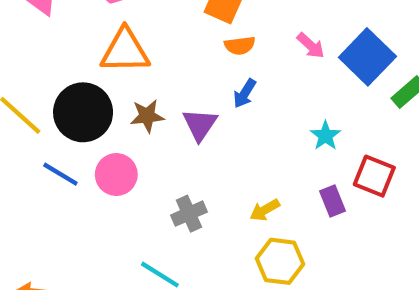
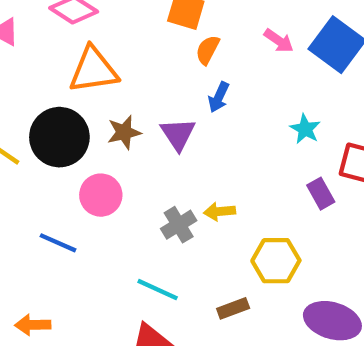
orange semicircle: (240, 46) -> (208, 50), turned 132
blue line: (60, 174) -> (58, 243), moved
yellow arrow: (265, 210) -> (220, 211), moved, turned 32

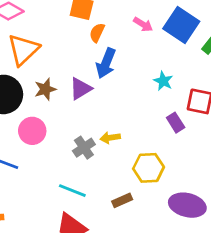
orange triangle: (93, 70) -> (23, 50), turned -32
blue arrow: (219, 97) -> (106, 63), size x1.5
purple triangle: (178, 134) -> (81, 89), turned 35

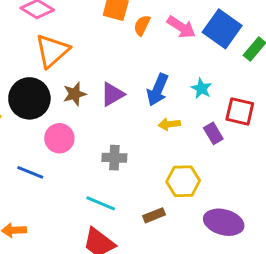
pink arrow: (143, 24) -> (181, 27), size x1.4
orange semicircle: (97, 33) -> (142, 25), moved
blue arrow: (106, 63) -> (158, 90), moved
yellow arrow: (110, 138) -> (169, 124), moved
gray cross: (84, 148) -> (114, 158), turned 35

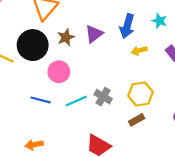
gray cross: (114, 158) -> (103, 97), moved, turned 36
yellow hexagon: (183, 181) -> (140, 94), moved
cyan line: (101, 203) -> (76, 101), moved, turned -40

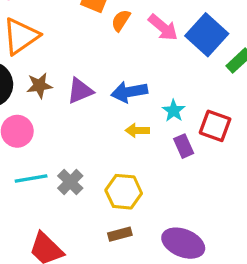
cyan star: (159, 21) -> (174, 111), moved
blue arrow: (127, 26) -> (129, 92), turned 50
brown rectangle: (137, 120) -> (120, 234), moved

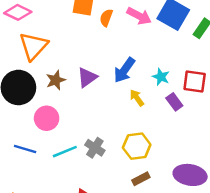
blue arrow: (129, 92) -> (124, 70), turned -32
yellow arrow: (137, 130) -> (137, 98), turned 66

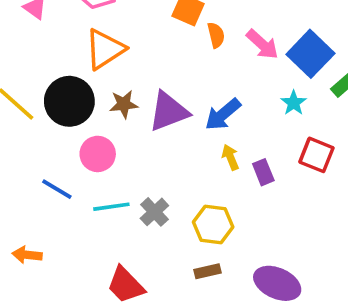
orange semicircle: (106, 18) -> (216, 35), turned 132
purple triangle: (87, 77) -> (168, 111), size x1.4
cyan star: (161, 77) -> (294, 103), moved
purple rectangle: (174, 102) -> (263, 172), moved

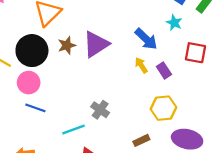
blue arrow: (223, 114) -> (146, 39), moved, turned -85
pink circle: (98, 154) -> (29, 83), moved
cyan line: (111, 207) -> (74, 129), moved
yellow hexagon: (213, 224) -> (163, 108), moved

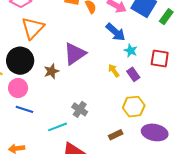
cyan star: (174, 23) -> (131, 51), moved
blue arrow: (146, 39) -> (116, 32), moved
brown star: (67, 45) -> (51, 71), moved

